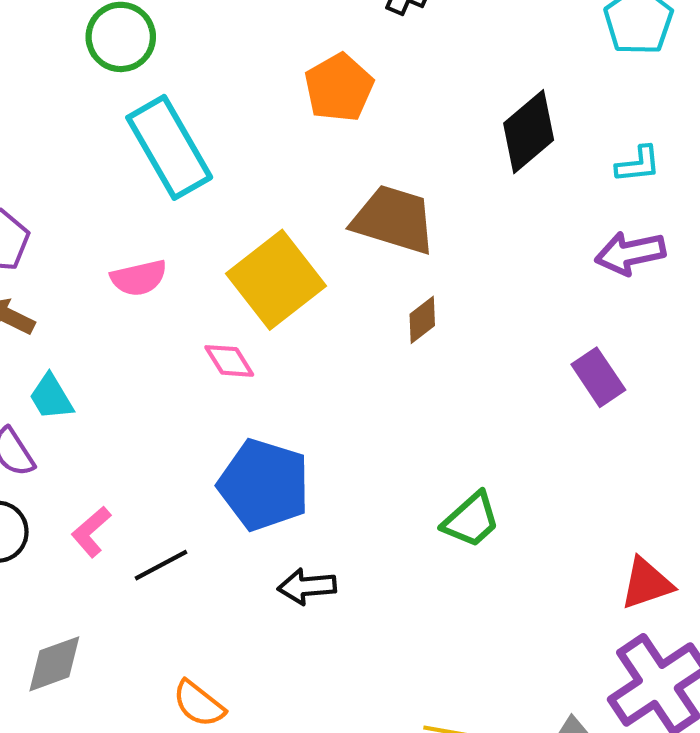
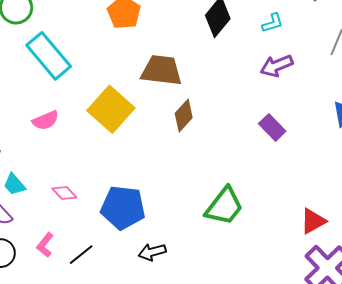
brown diamond: (422, 320) -> (184, 116), size x1.4
pink diamond: (229, 361) -> (64, 193), moved
green trapezoid: (471, 520) -> (224, 206), size x1.4

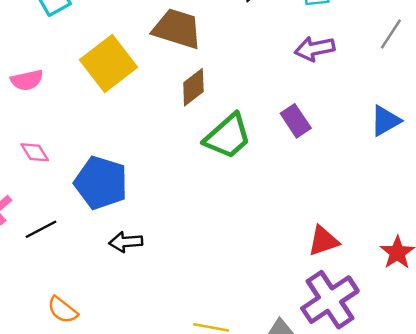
pink semicircle: (46, 120) -> (27, 80), moved
green trapezoid: (224, 206) -> (228, 136), moved

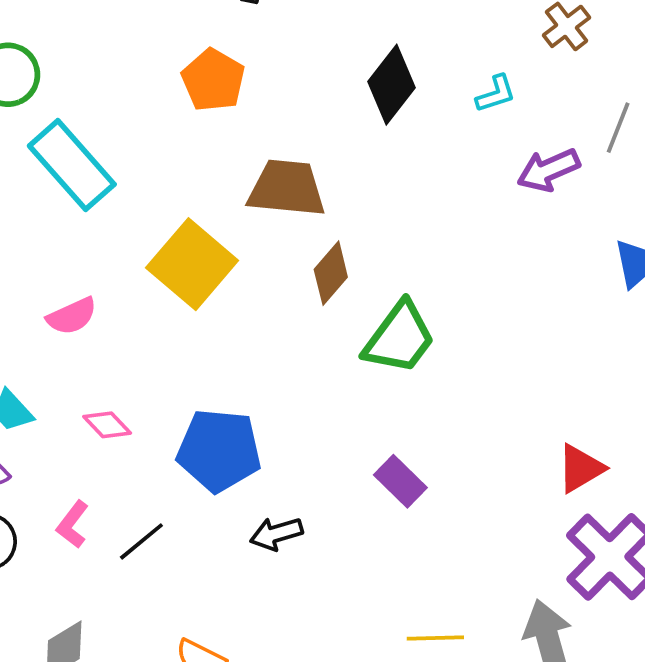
purple arrow: (315, 49) -> (548, 170), moved
purple rectangle: (296, 121) -> (400, 481), moved

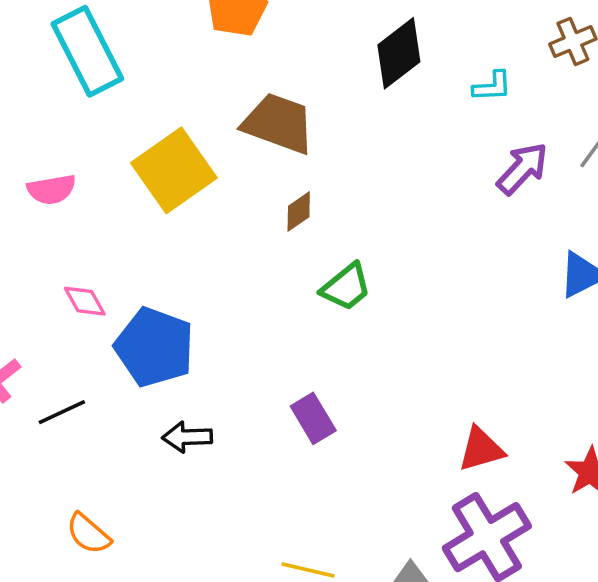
purple arrow: (548, 170) -> (522, 169), turned 142
brown diamond: (331, 273) -> (299, 211), size x0.7
green trapezoid: (399, 338) -> (346, 287), size x0.7
pink diamond: (107, 425) -> (85, 301), moved

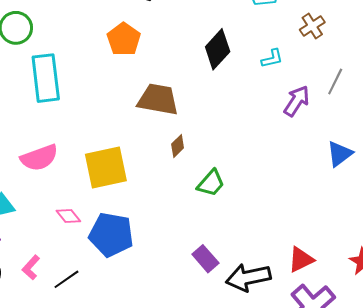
cyan rectangle: (87, 51) -> (46, 78), turned 30
yellow square: (174, 170) -> (106, 168), moved, turned 33
pink semicircle: (52, 189) -> (39, 158), size x1.4
black arrow: (187, 437) -> (248, 277), moved, size x1.6

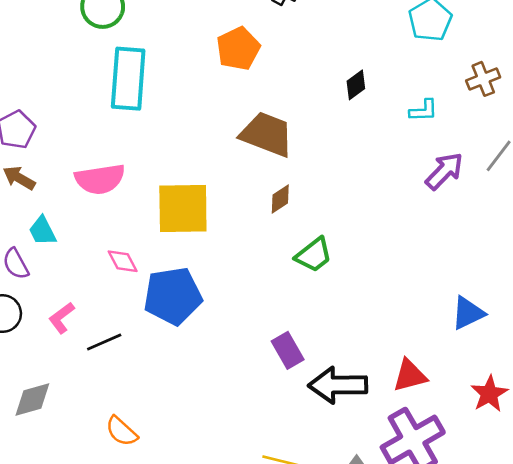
black diamond: (218, 49) -> (356, 85), size x0.6
blue triangle: (340, 154) -> (468, 313), moved
blue pentagon: (111, 235) -> (173, 296), turned -30

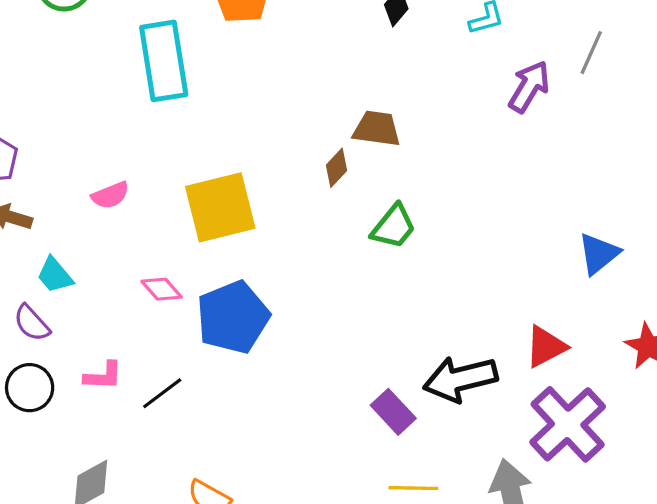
cyan rectangle: (128, 79) -> (164, 61), moved
brown trapezoid: (267, 134) -> (377, 129), moved, size x0.7
pink semicircle: (100, 179) -> (110, 195), size x0.6
pink L-shape: (62, 318) -> (103, 376), turned -128
purple rectangle: (288, 350) -> (393, 412), moved

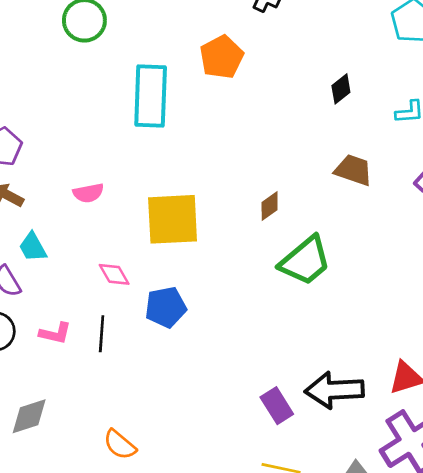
brown trapezoid: (377, 129) -> (353, 170), moved
green trapezoid: (393, 227) -> (305, 261), size x1.4
blue pentagon: (233, 317) -> (166, 307), size x0.7
black line: (162, 393) -> (102, 334), moved, turned -60

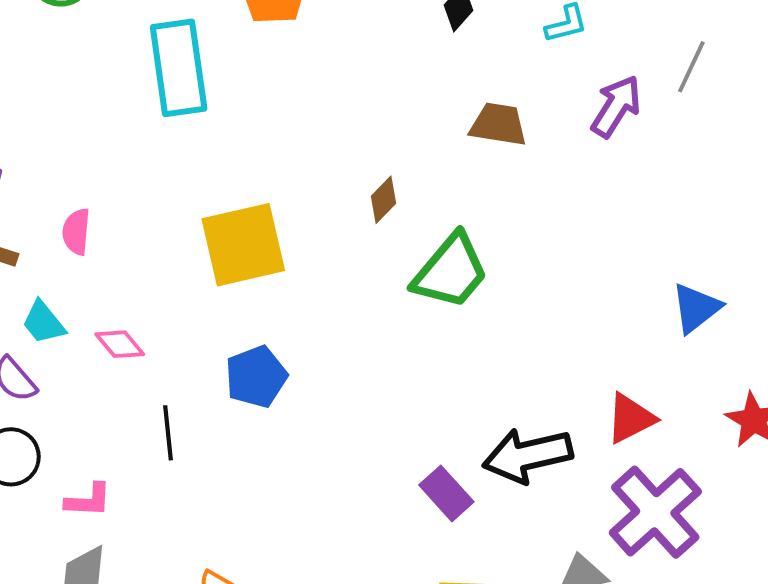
pink semicircle: (88, 193) -> (76, 232), moved, turned 116
pink diamond: (114, 274) -> (120, 344), moved
pink L-shape: (55, 333) -> (88, 500), moved

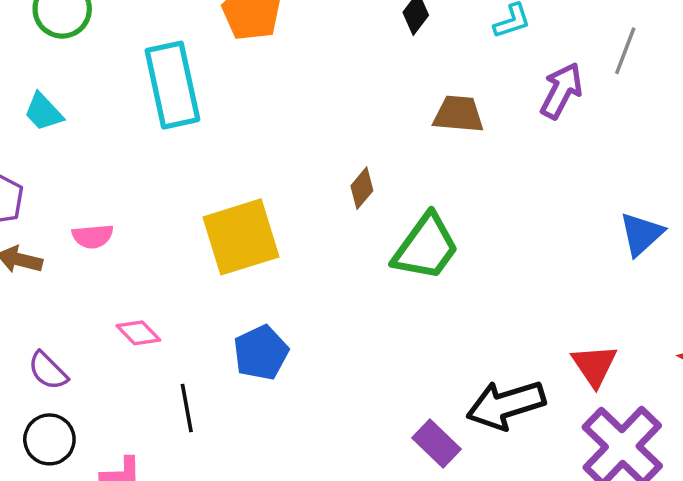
pink semicircle: (76, 232) -> (93, 236), turned -96
blue triangle: (696, 308) -> (641, 234), moved
cyan trapezoid: (43, 322) -> (43, 112), moved
red triangle: (631, 418) -> (594, 365), turned -33

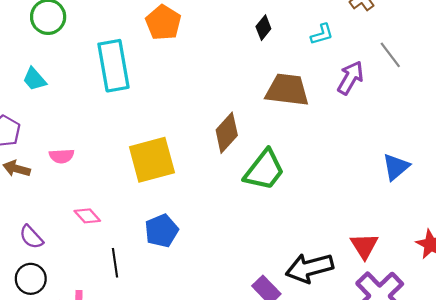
gray line: (625, 51) -> (390, 55), turned -60
brown trapezoid: (458, 114) -> (287, 90), size x1.4
brown diamond: (362, 188) -> (227, 133), size x1.6

